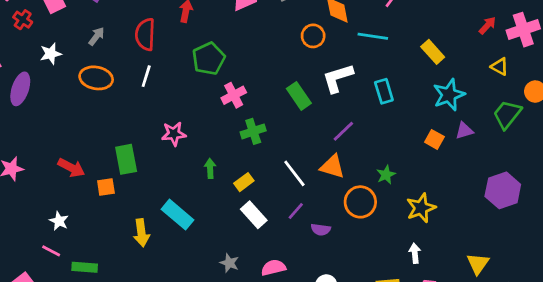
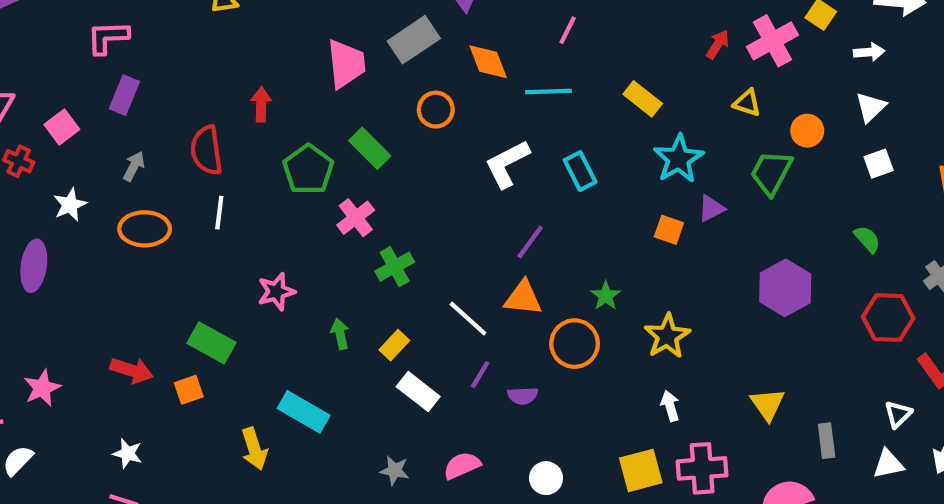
orange circle: (313, 36) -> (436, 110), moved
green rectangle: (299, 96) -> (370, 148), moved
green rectangle: (126, 159) -> (212, 343), turned -40

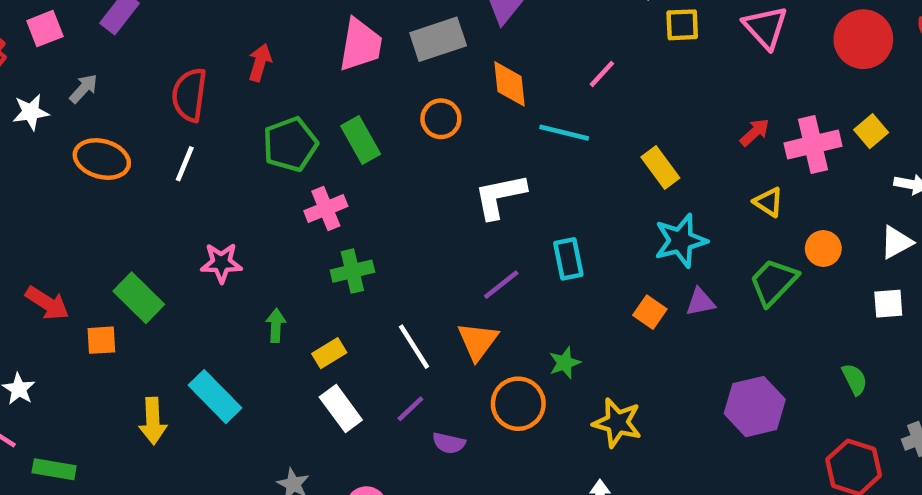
gray arrow: (134, 166) -> (84, 89), moved
cyan rectangle: (580, 171) -> (568, 259), moved
orange triangle: (523, 298) -> (478, 341), turned 45
yellow star: (667, 336) -> (617, 423), turned 30

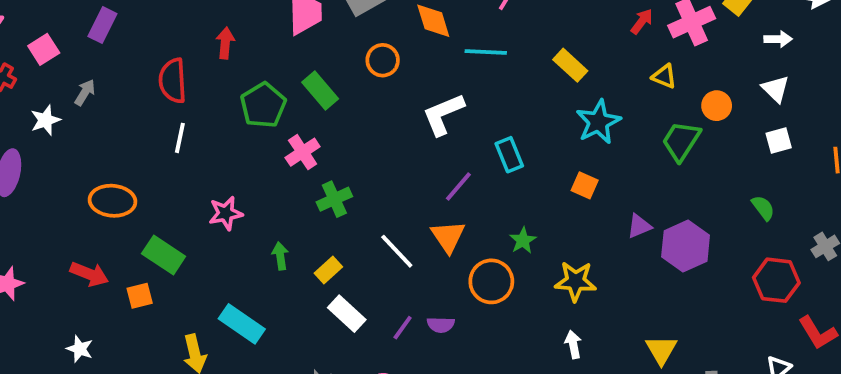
orange ellipse: (102, 159) -> (112, 201), moved
white triangle: (896, 242) -> (775, 89), turned -36
purple triangle: (700, 302) -> (639, 226), moved
purple line: (410, 409) -> (403, 328), moved

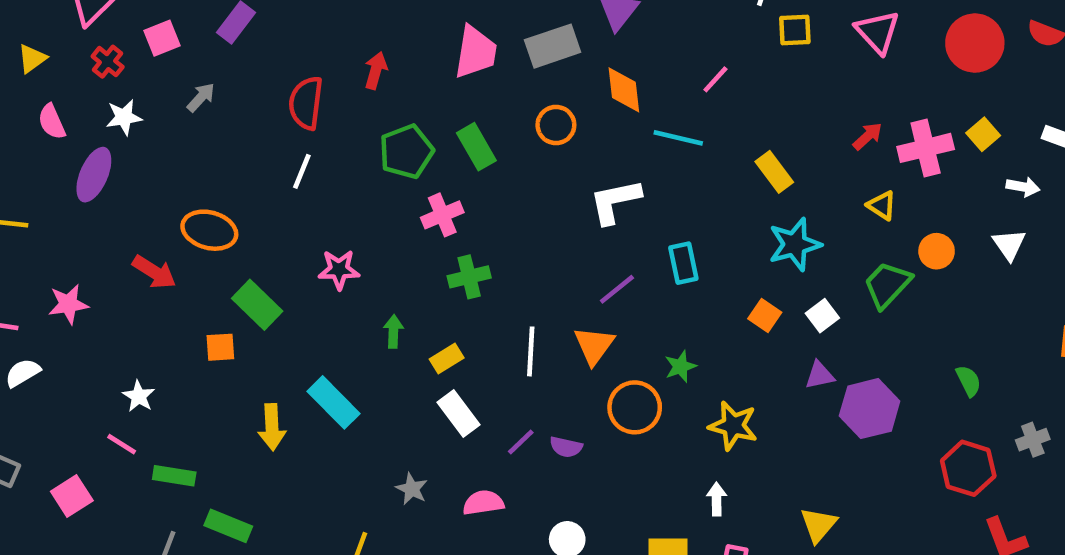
white star: (45, 120) -> (124, 117), moved
white square: (779, 140) -> (822, 316), moved, turned -32
white line: (397, 251) -> (531, 351), turned 36
red arrow: (89, 274) -> (154, 272), moved

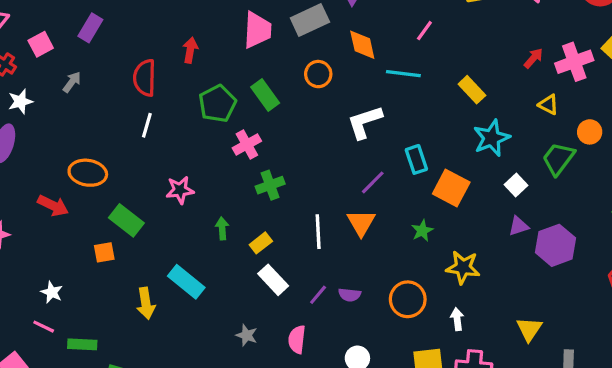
orange square: (765, 316) -> (451, 188), moved, size x1.6
orange circle: (635, 407) -> (408, 299), moved
pink semicircle: (483, 503) -> (297, 339), turned -68

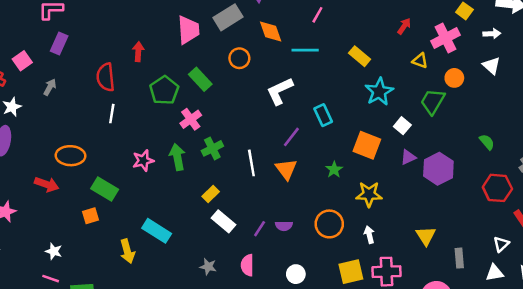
pink cross: (574, 62) -> (445, 38), moved
orange square: (451, 188) -> (367, 145), moved
green arrow: (222, 228) -> (177, 157), moved, size x1.5
white line: (318, 232) -> (251, 163), moved

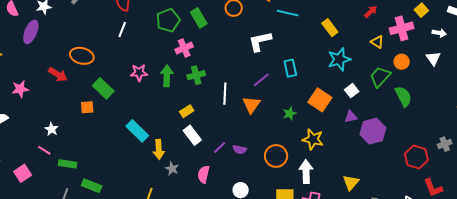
green semicircle: (487, 142) -> (403, 96), moved, size x1.5
white arrow: (369, 235) -> (306, 172), size x1.6
yellow arrow: (127, 251) -> (159, 149), moved

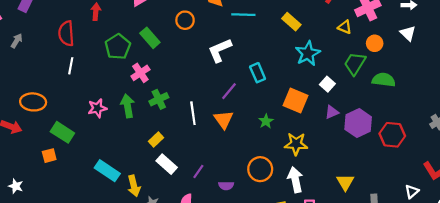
green semicircle: (403, 96) -> (384, 80), turned -45
purple semicircle: (240, 149) -> (226, 186), moved
red hexagon: (416, 157) -> (392, 135), moved

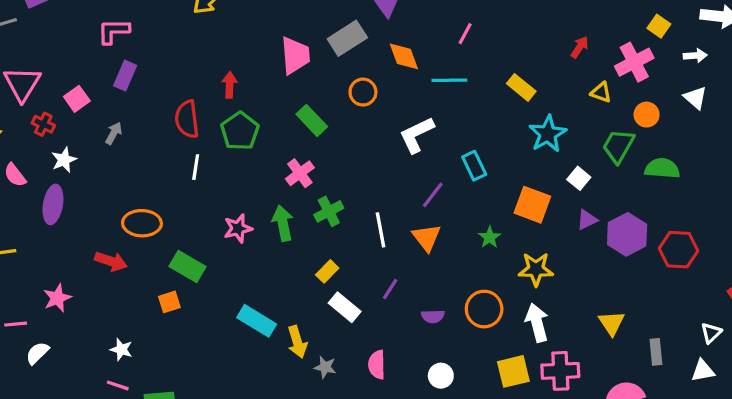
green pentagon: (118, 47) -> (240, 131), moved
purple line: (198, 172) -> (390, 289), moved
purple semicircle: (226, 186) -> (433, 316), moved

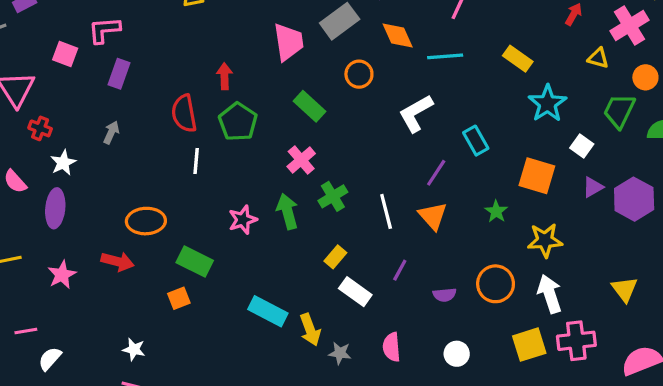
pink square: (77, 99) -> (65, 54), moved, turned -30
pink star: (57, 298) -> (62, 275), moved

